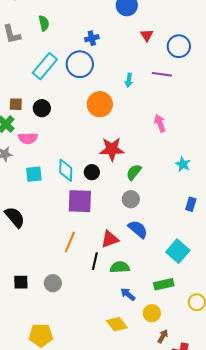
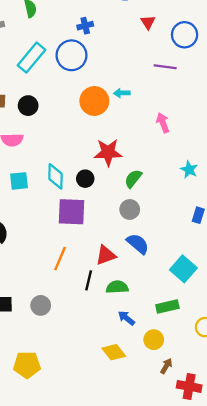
cyan arrow: (129, 80) -> (122, 93), moved, turned 80

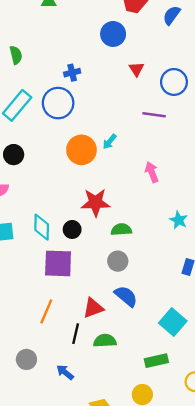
cyan arrow: (122, 93) -> (110, 142), turned -49
green semicircle: (133, 179) -> (121, 229), turned 48
blue arrow: (126, 318) -> (65, 372), moved

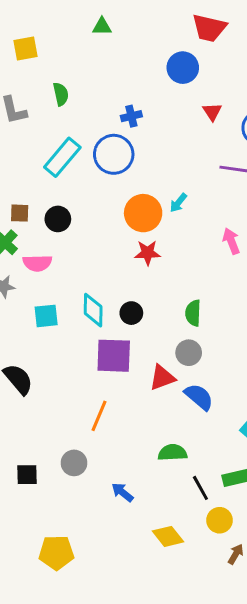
red star: (96, 203) -> (147, 253), moved, size x0.7
green semicircle: (121, 229) -> (193, 313), turned -84
red triangle: (93, 308) -> (162, 378), moved
black line: (76, 334) -> (200, 488), moved, turned -42
gray circle: (26, 359) -> (74, 463), moved

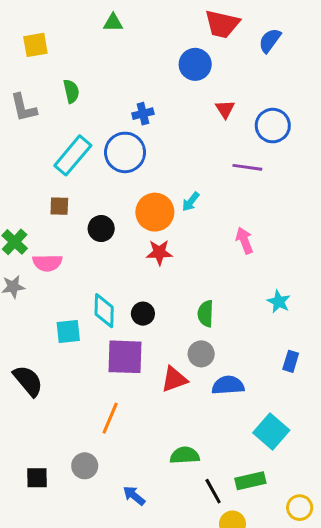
brown square: (20, 213) -> (59, 206), moved
black circle: (58, 219) -> (101, 229), moved
cyan square: (46, 316) -> (68, 332), moved
blue semicircle: (199, 397) -> (228, 385), moved, turned -44

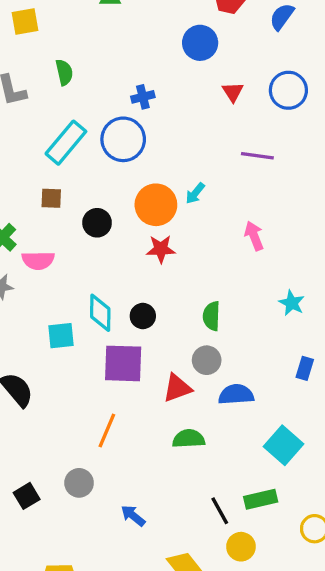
blue circle: (273, 126) -> (288, 90), moved
green semicircle: (185, 455) -> (189, 439), moved
black square: (37, 478) -> (27, 496), turned -30

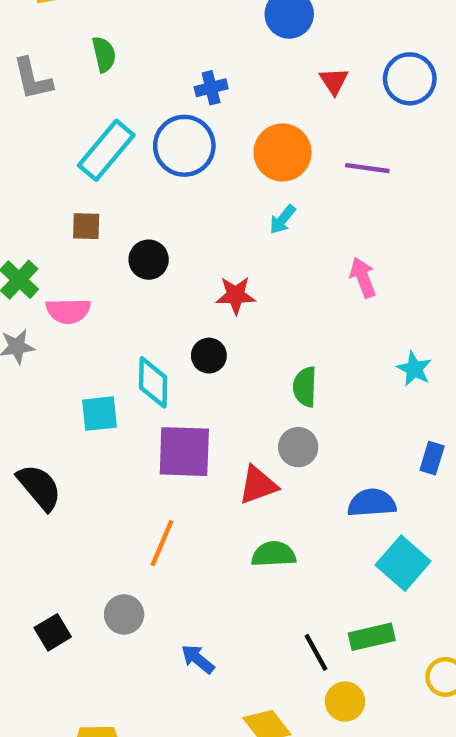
orange circle: (156, 205) -> (283, 152), moved
black circle: (143, 316) -> (209, 356), moved
blue semicircle: (236, 395) -> (372, 503), moved

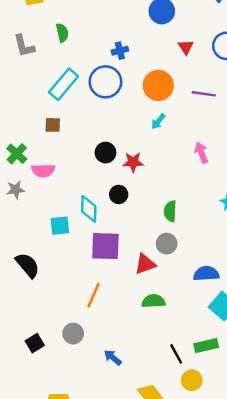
black circle: (149, 260) -> (105, 153), moved

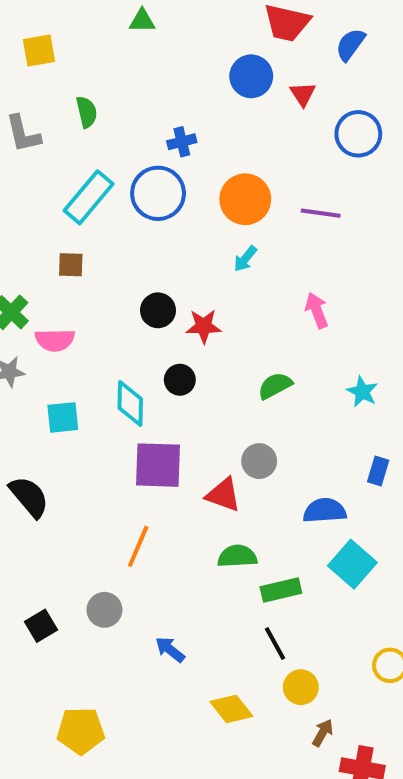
red triangle: (186, 47) -> (303, 94), moved
green semicircle: (170, 211) -> (275, 386), moved, turned 60
cyan square: (60, 226) -> (63, 417), moved
red triangle: (145, 264) -> (223, 495), turned 40
green rectangle: (206, 346) -> (281, 590), moved

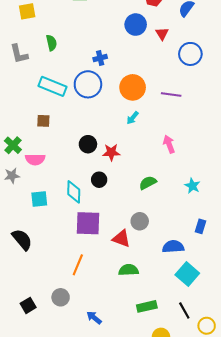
cyan rectangle: (89, 197) -> (52, 86), turned 72
green rectangle: (281, 590) -> (147, 306), moved
black line: (275, 644) -> (184, 311), moved

